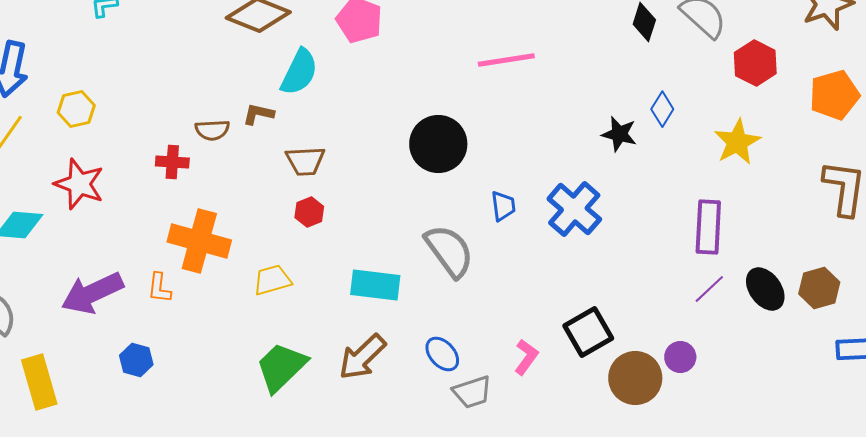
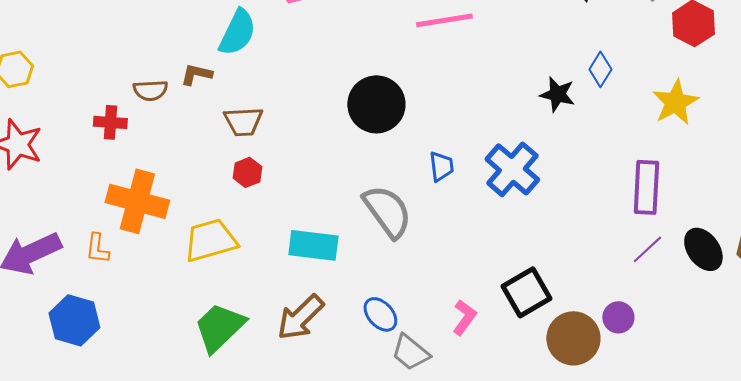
yellow trapezoid: (272, 280) -> (210, 240), size x1.4
blue hexagon: (136, 360) -> (74, 320), size x1.5
gray trapezoid: (472, 392) -> (410, 352), turned 57

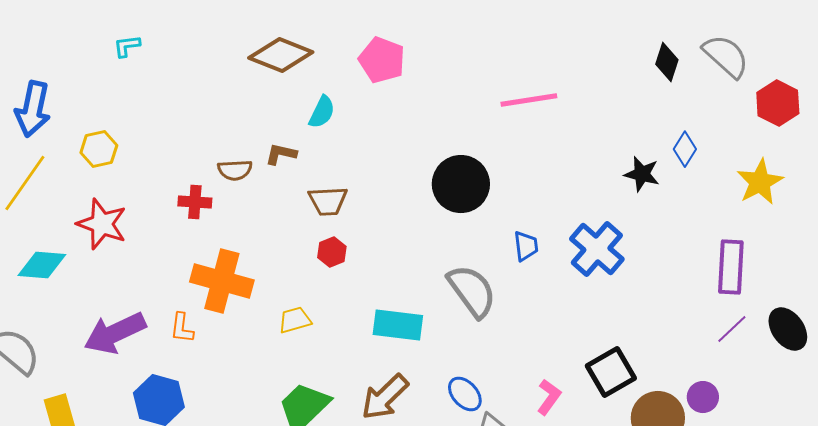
cyan semicircle: (237, 32) -> (322, 112), size x0.7
yellow trapezoid: (210, 240) -> (295, 320), size x0.6

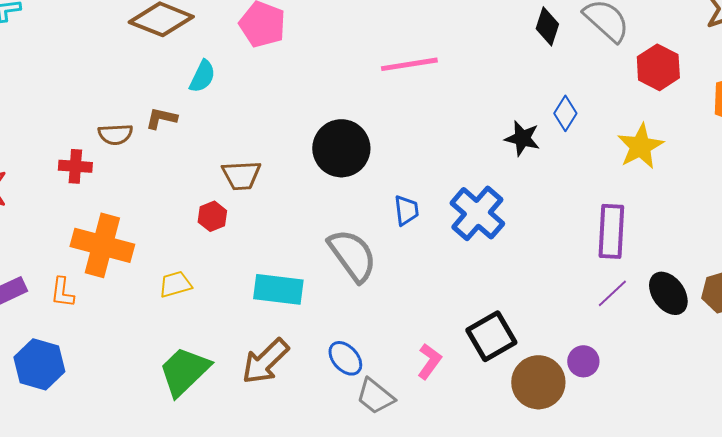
brown trapezoid: (328, 201) -> (241, 175), moved

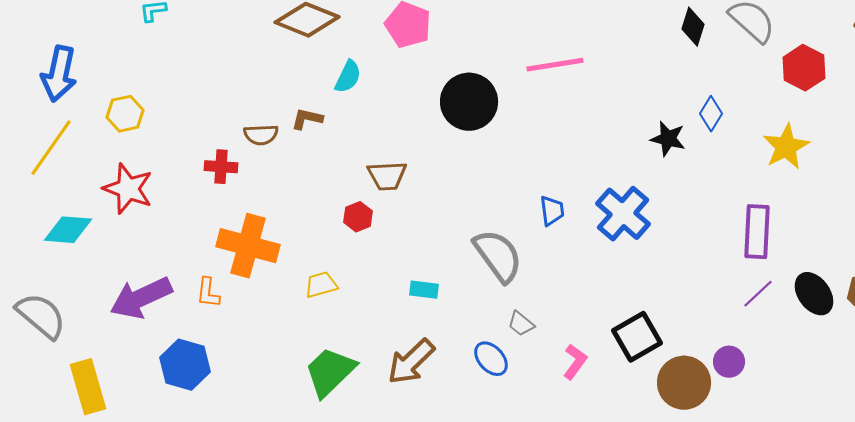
black circle: (341, 148) -> (469, 102), moved
cyan rectangle: (278, 289) -> (424, 290), size x0.6
gray trapezoid: (375, 396) -> (521, 324), moved, size x0.7

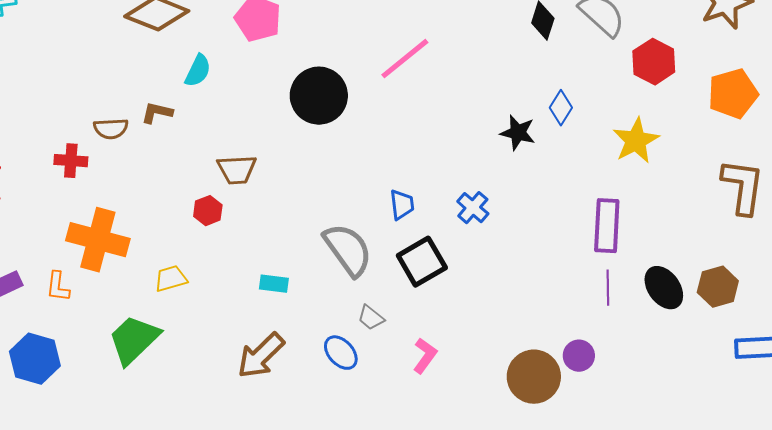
pink line: (555, 65) -> (405, 59), turned -30
blue cross: (623, 214) -> (473, 208), size x0.6
purple line: (758, 294) -> (608, 288), turned -48
black square: (637, 337) -> (422, 262), moved
green trapezoid: (330, 372) -> (134, 340), moved

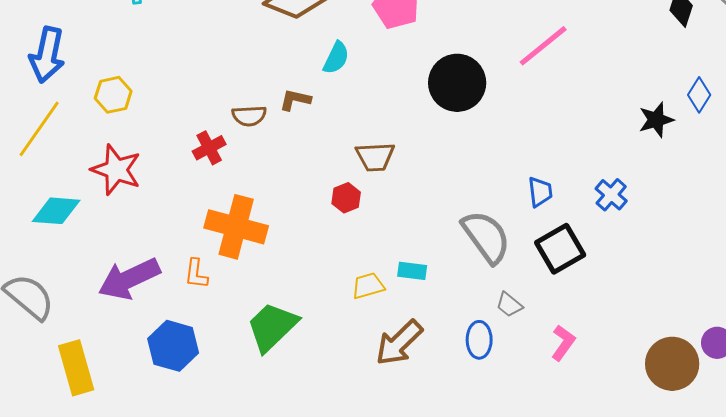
black star: (518, 133) -> (656, 120), turned -30
red cross: (71, 161) -> (209, 148), turned -32
yellow trapezoid: (171, 279) -> (368, 286), moved
blue ellipse: (341, 353) -> (479, 340), turned 42

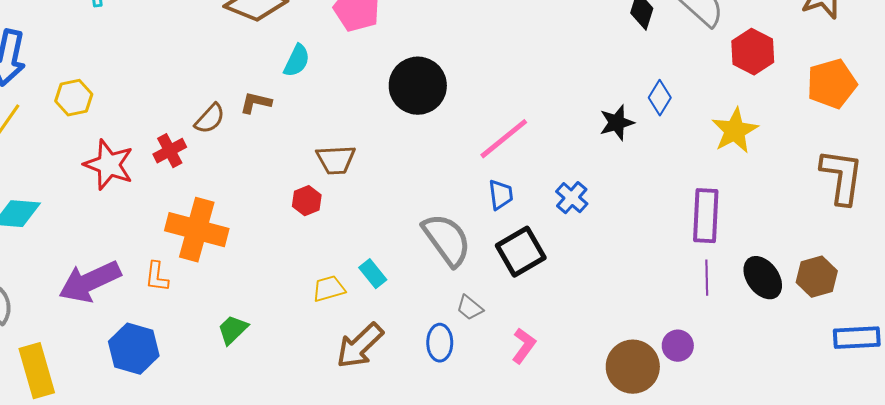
pink line: (543, 46) -> (504, 139), moved
brown semicircle: (249, 116) -> (210, 119), turned -44
red star: (116, 170) -> (109, 165), moved
cyan rectangle: (412, 271) -> (373, 274), turned 44
green trapezoid: (272, 327) -> (233, 330), size x0.6

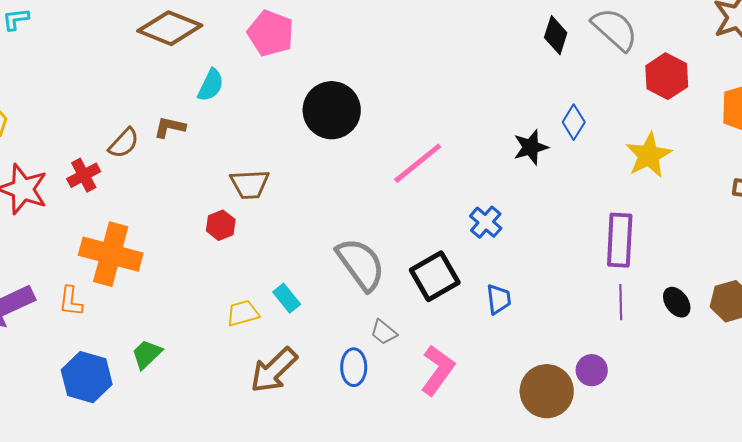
blue trapezoid: (501, 195) -> (499, 299), moved
black ellipse: (763, 278) -> (677, 302), size x0.7
pink L-shape: (524, 346) -> (438, 370), size x1.4
blue hexagon: (134, 349) -> (87, 377), moved

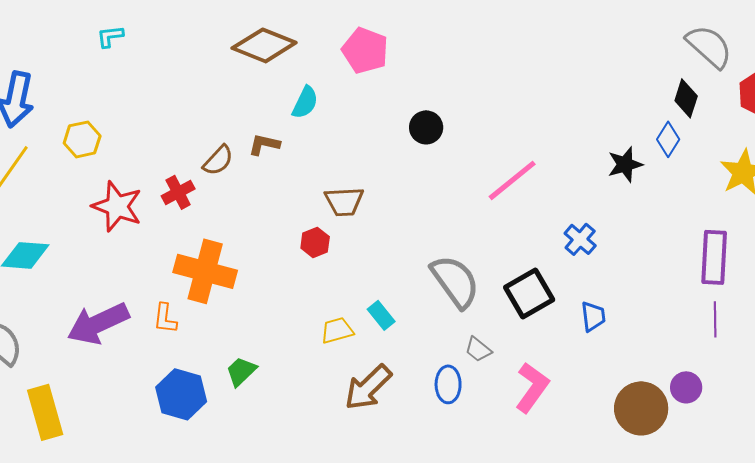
black diamond: (556, 35) -> (686, 98), moved
black circle: (332, 110) -> (426, 127), size x0.6

